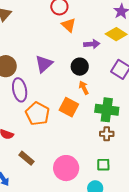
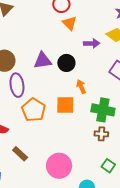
purple triangle: (44, 64) -> (43, 61), turned 30
black circle: (80, 67) -> (66, 63), moved
orange square: (69, 107) -> (65, 105), turned -30
green square: (103, 165) -> (108, 166), moved, turned 32

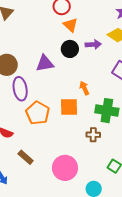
black circle: (66, 63) -> (70, 49), moved
brown cross: (101, 134) -> (93, 135), moved

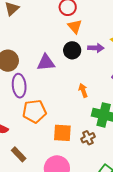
orange square: (69, 107) -> (62, 133), moved
orange pentagon: (38, 113) -> (34, 111), turned 30
brown cross: (93, 135) -> (88, 138), turned -32

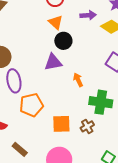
orange triangle: (75, 26) -> (56, 22), moved
purple arrow: (96, 48) -> (88, 15), moved
purple triangle: (46, 62) -> (53, 62), moved

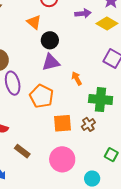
orange triangle: (56, 22) -> (34, 22), moved
black circle: (63, 41) -> (50, 40), moved
orange pentagon: (31, 105) -> (42, 96), moved, turned -30

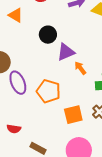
orange triangle: (34, 22) -> (16, 15), moved
purple triangle: (51, 62) -> (66, 52), moved

